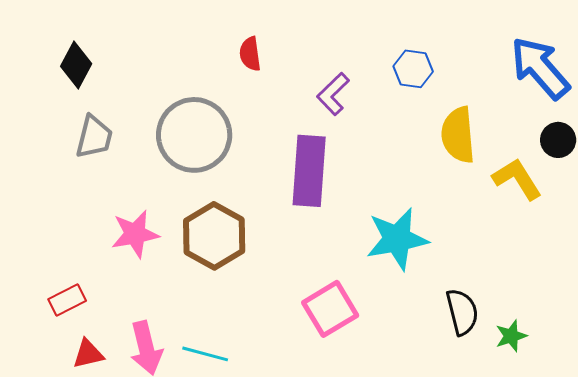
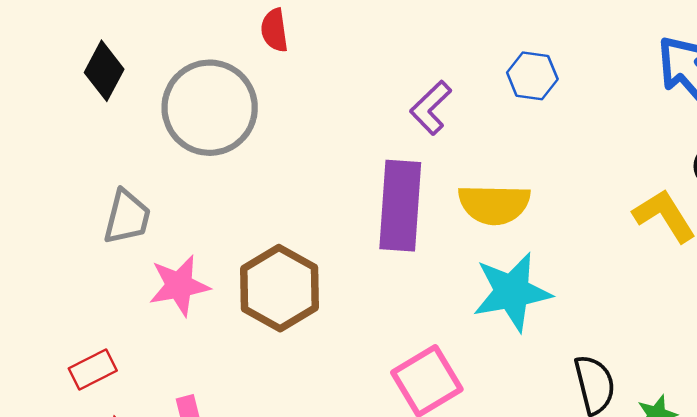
red semicircle: (250, 54) -> (274, 30), moved
gray circle: (194, 135) -> (210, 108), moved
yellow semicircle: (458, 135) -> (494, 204), moved, turned -84
gray trapezoid: (94, 137) -> (127, 217), moved

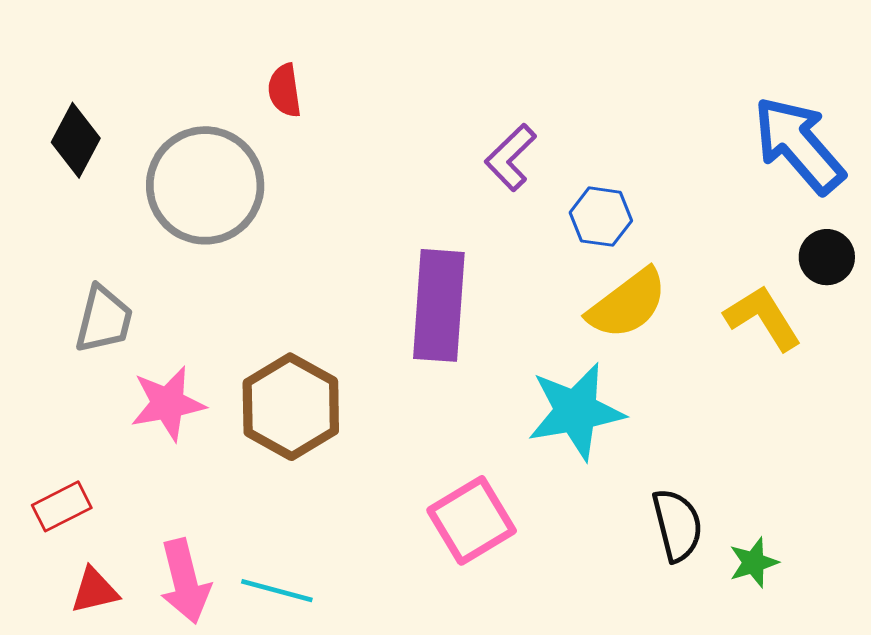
blue hexagon: (532, 76) -> (601, 217), moved
purple L-shape: (431, 108) -> (511, 157), moved
yellow semicircle: (494, 204) -> (627, 304), moved, turned -38

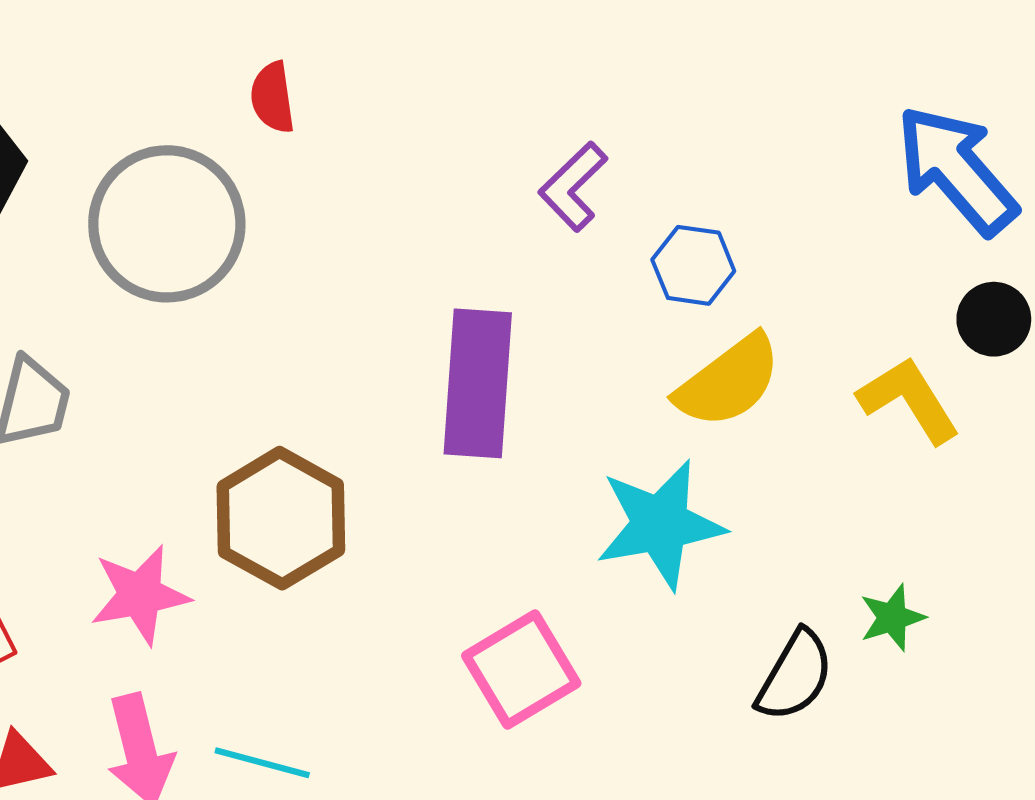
pink star: (168, 404) -> (140, 595), moved
black semicircle: (677, 525) -> (795, 676), turned 44
green star: (754, 563) -> (892, 618), moved

